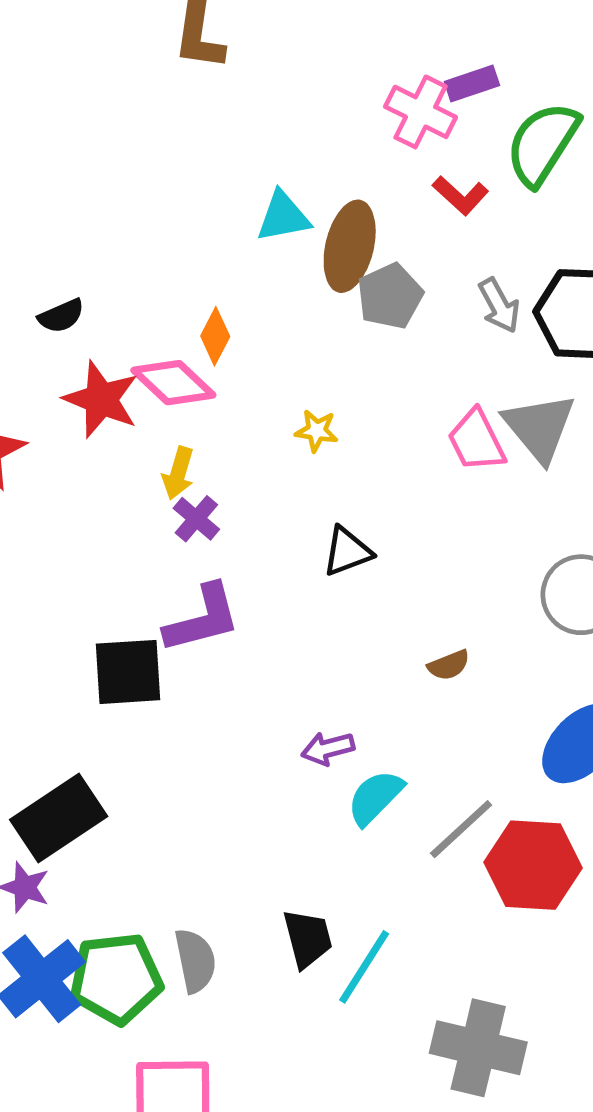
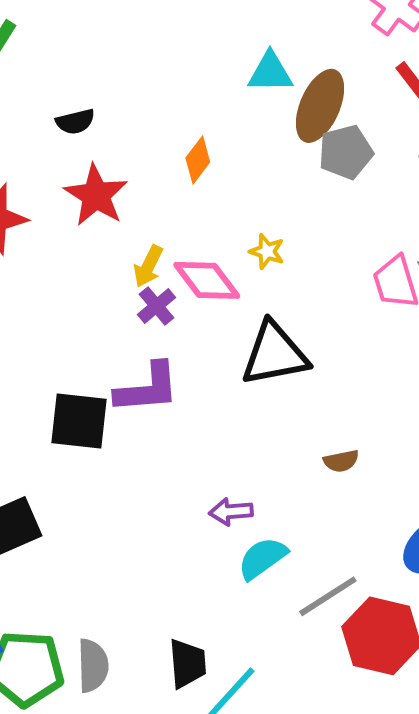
pink diamond: (173, 383) -> (207, 280), moved
black triangle: (347, 551) -> (275, 354), size x1.6

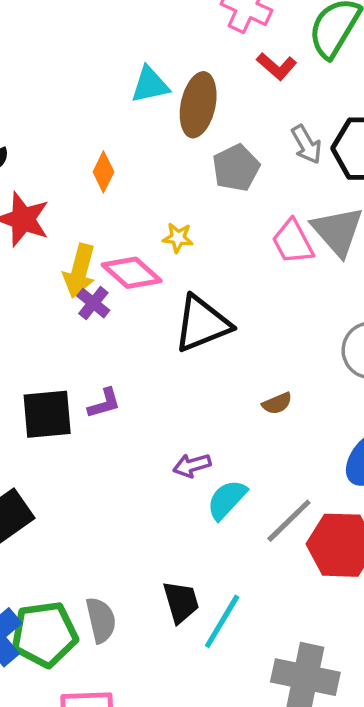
gray pentagon: (346, 152) -> (236, 168), moved
yellow arrow: (148, 266) -> (79, 271), size x1.4
purple L-shape: (147, 388) -> (104, 403), moved, size x0.6

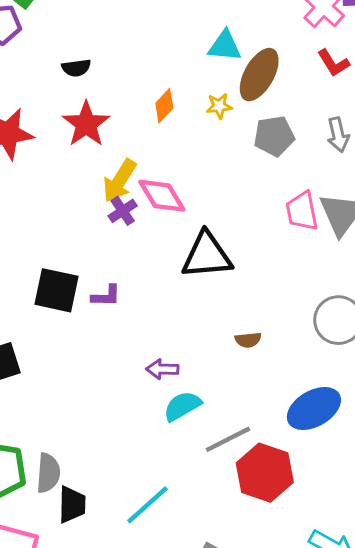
yellow star: (178, 238) -> (219, 106), moved, turned -30
black trapezoid: (181, 602) -> (72, 505), moved

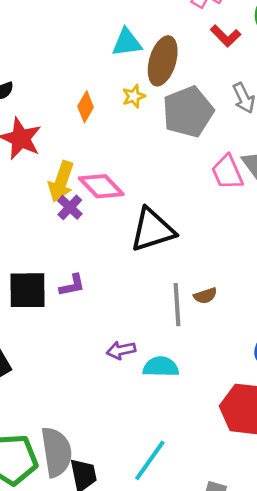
gray pentagon: (274, 136) -> (188, 112), size x1.4
purple arrow: (162, 369) -> (121, 350), moved
cyan semicircle: (182, 406) -> (161, 367), turned 44
gray line: (228, 439) -> (177, 305), moved, turned -54
gray semicircle: (48, 473) -> (56, 452), size x1.4

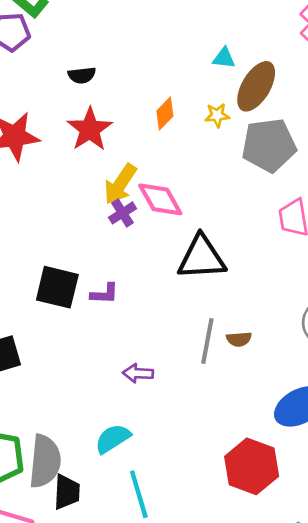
cyan triangle: (127, 43) -> (224, 58), size x0.7
cyan semicircle: (161, 367) -> (113, 439), moved, turned -48
cyan line: (150, 460) -> (139, 494), turned -66

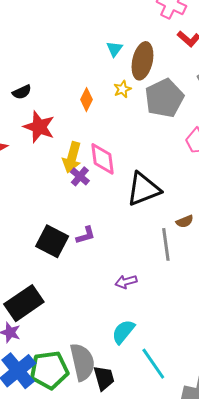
cyan triangle: (224, 58) -> (114, 49), turned -42
pink diamond: (160, 199) -> (103, 159), turned 40
black square: (57, 287) -> (52, 241), turned 32
brown semicircle: (239, 339) -> (185, 221), moved

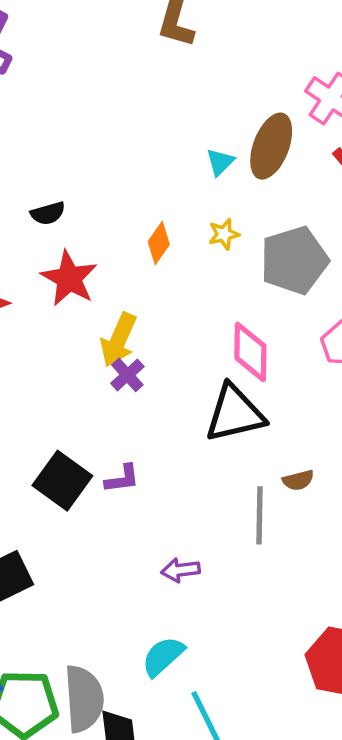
brown ellipse: (142, 61) -> (271, 146), moved
pink diamond: (103, 159) -> (250, 352), moved

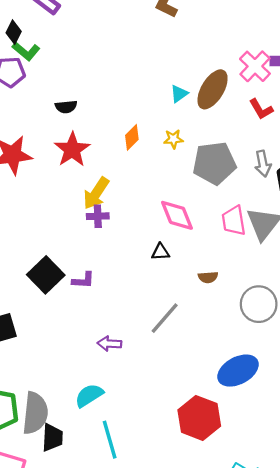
pink diamond: (250, 352) -> (177, 215), turned -33
purple cross: (127, 375) -> (98, 216), turned 30
black triangle: (235, 413) -> (160, 252), size x0.5
brown semicircle: (298, 480) -> (208, 277), moved
gray line: (260, 515) -> (165, 318), turned 30

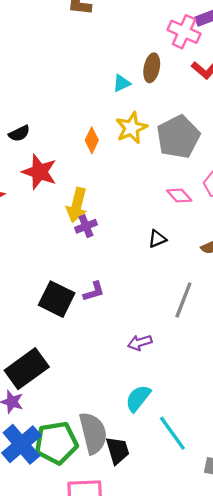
brown ellipse: (213, 89) -> (152, 68), size x0.7
cyan triangle: (179, 94) -> (122, 83), turned 30
yellow star: (173, 139) -> (131, 128), size x1.6
pink diamond: (177, 215) -> (179, 196), moved, size x0.7

